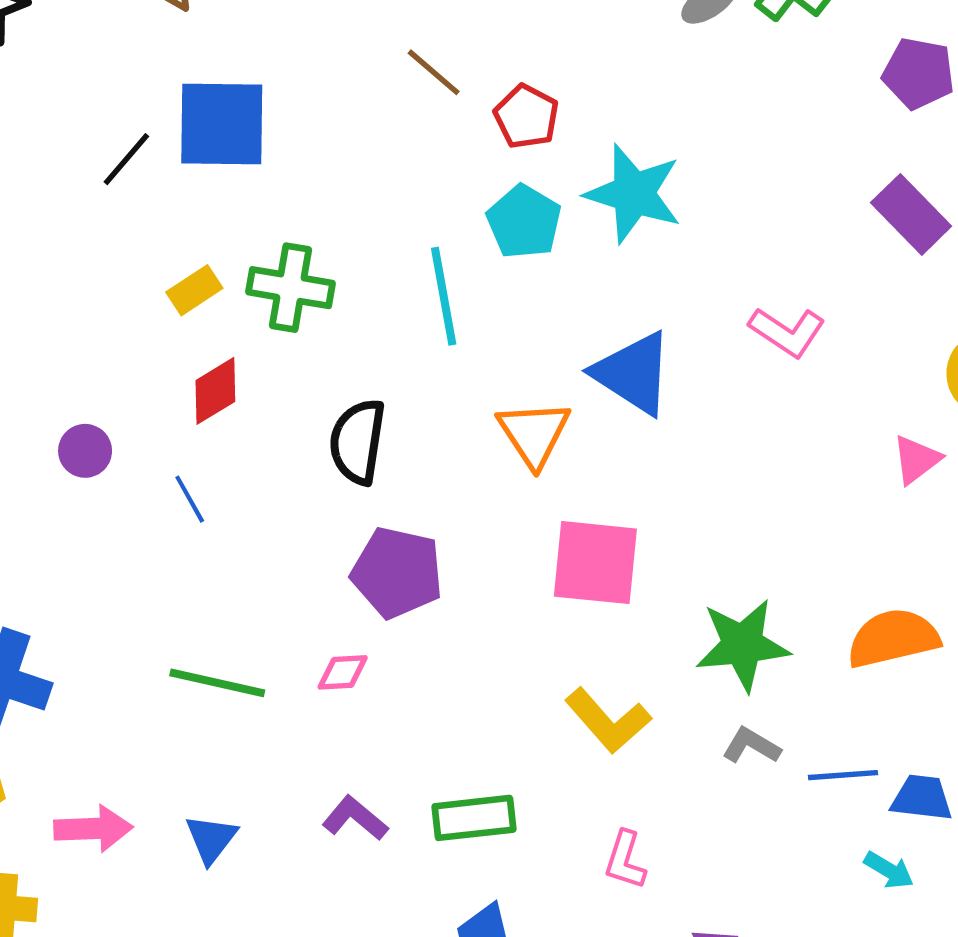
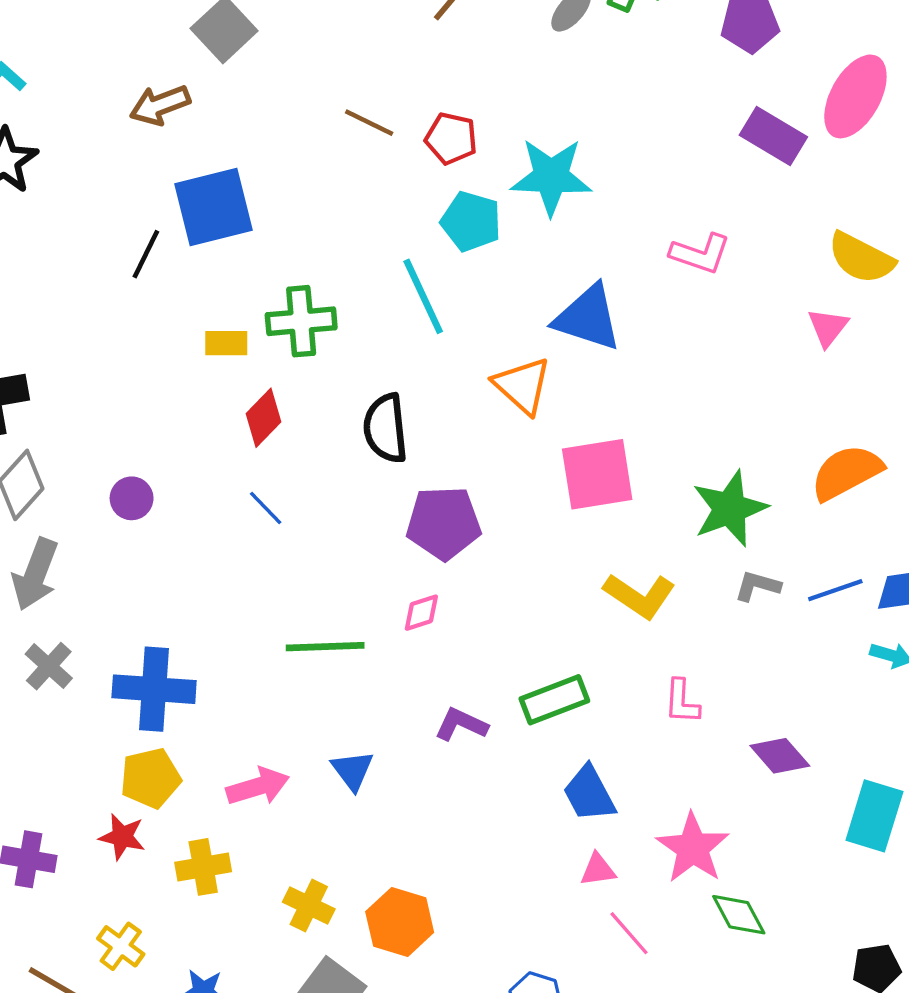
yellow rectangle: (194, 290) -> (226, 343), turned 48
purple circle: (85, 451) -> (132, 498), moved

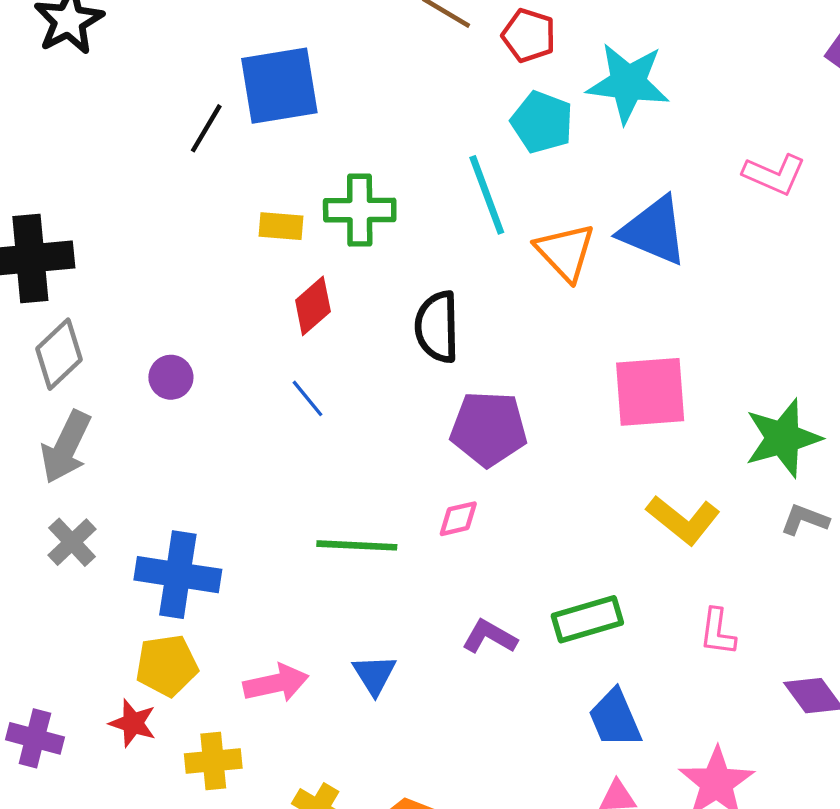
orange triangle: (522, 386) -> (565, 252), moved

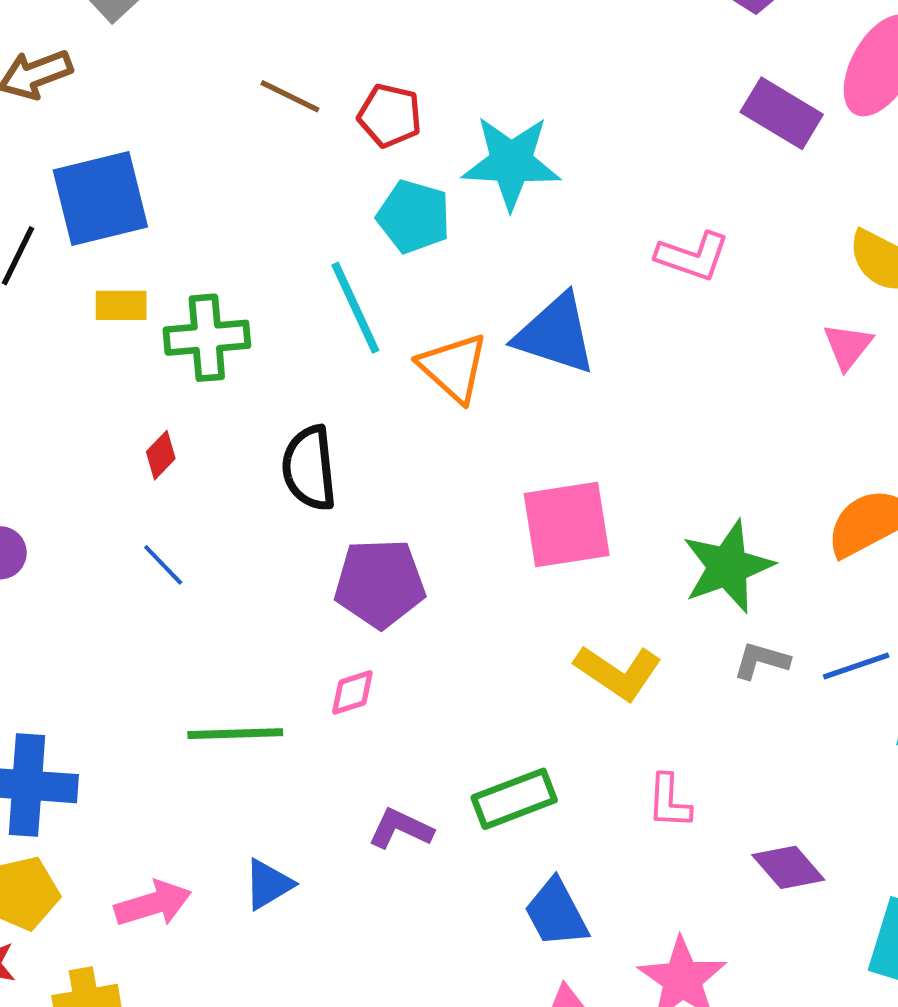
yellow rectangle: (281, 226) -> (121, 305), moved
red diamond: (313, 306) -> (161, 455), size x0.7
blue triangle: (374, 675) -> (268, 884), turned 36

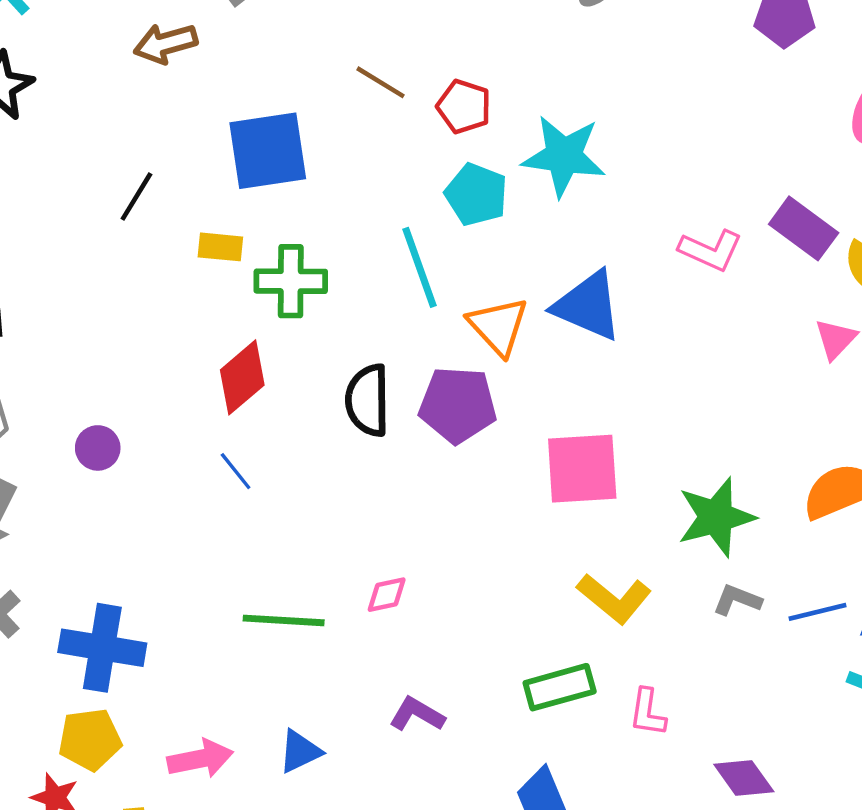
purple rectangle: (782, 113) -> (804, 228), moved
blue square: (100, 198) -> (268, 151), moved
red diamond: (161, 455) -> (242, 377), size x1.8
purple pentagon: (380, 583) -> (458, 405), moved
green rectangle: (514, 799) -> (560, 687), moved

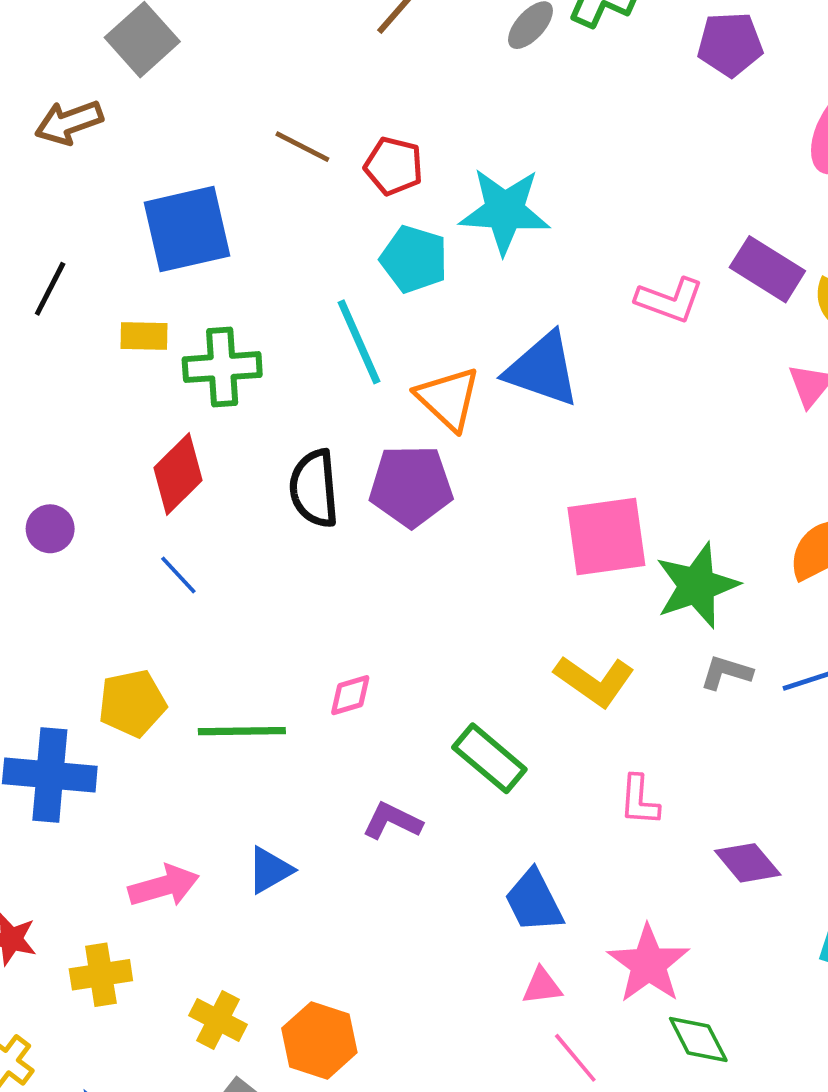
purple circle: (98, 448) -> (50, 529), moved
pink square: (582, 469) -> (606, 537), moved
green rectangle: (560, 687) -> (489, 758), moved, turned 60
yellow pentagon: (90, 740) -> (132, 703), moved

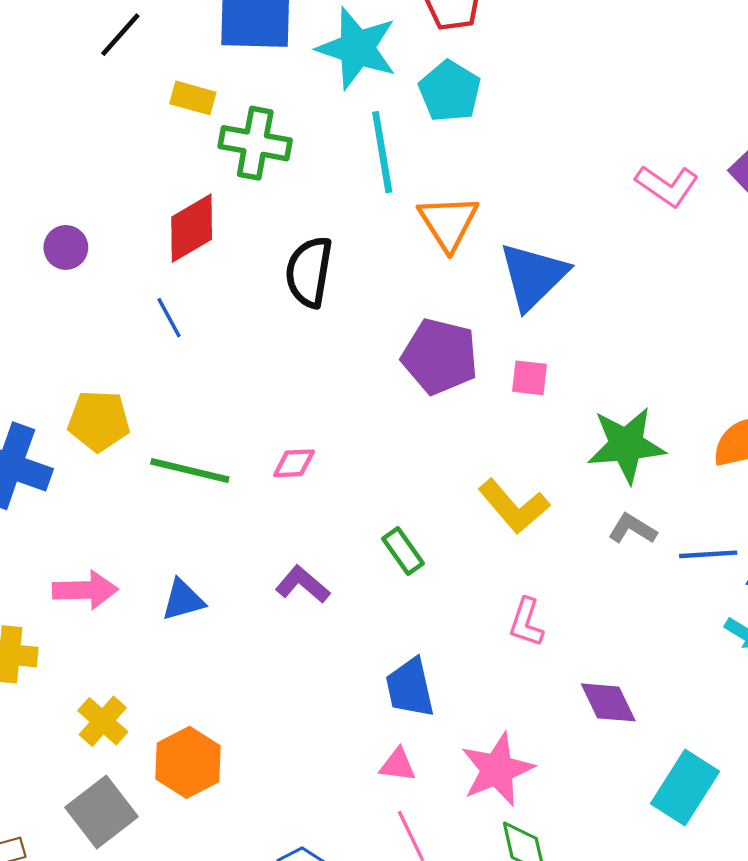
cyan star: (505, 211) -> (357, 48), moved
blue triangle: (543, 369) -> (533, 276), moved, turned 42
purple pentagon: (411, 486) -> (440, 356), moved
pink square: (606, 537) -> (529, 378), moved, size x0.5
green rectangle: (489, 758) -> (403, 551), size x0.7

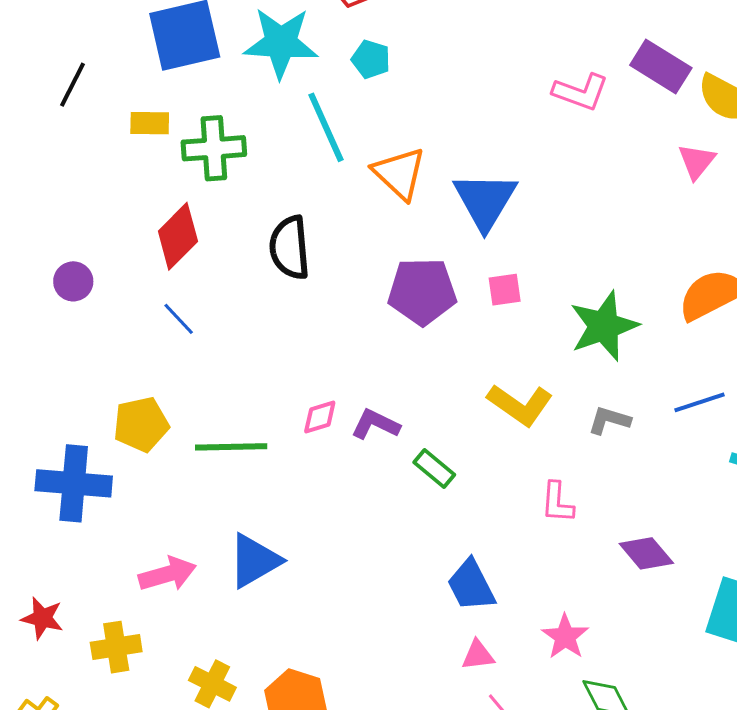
cyan pentagon: (450, 91) -> (371, 59), size x0.7
gray L-shape: (632, 529) -> (609, 420), moved
purple L-shape: (303, 584) -> (375, 424), moved
blue triangle: (183, 600) -> (254, 561), size x1.4
pink star: (497, 769) -> (565, 637), size x0.7

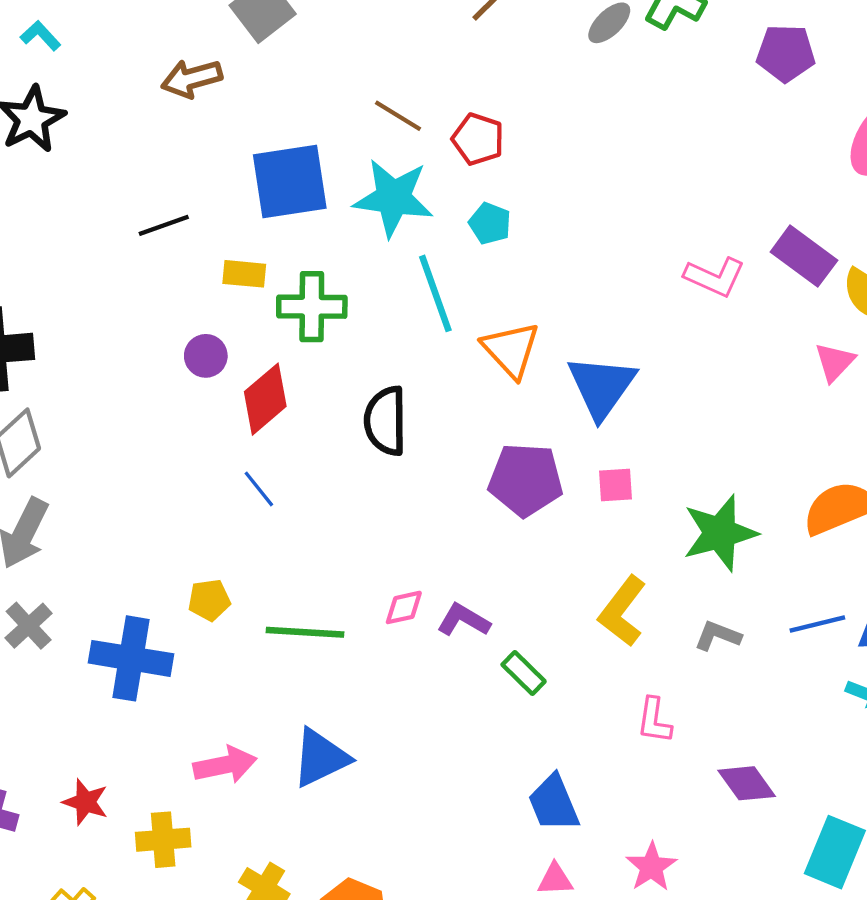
black line: (73, 85) -> (164, 225), turned 39
purple circle: (73, 281) -> (206, 356), moved
yellow L-shape: (520, 405) -> (622, 611), turned 88
yellow pentagon: (141, 424) -> (209, 600), size x0.7

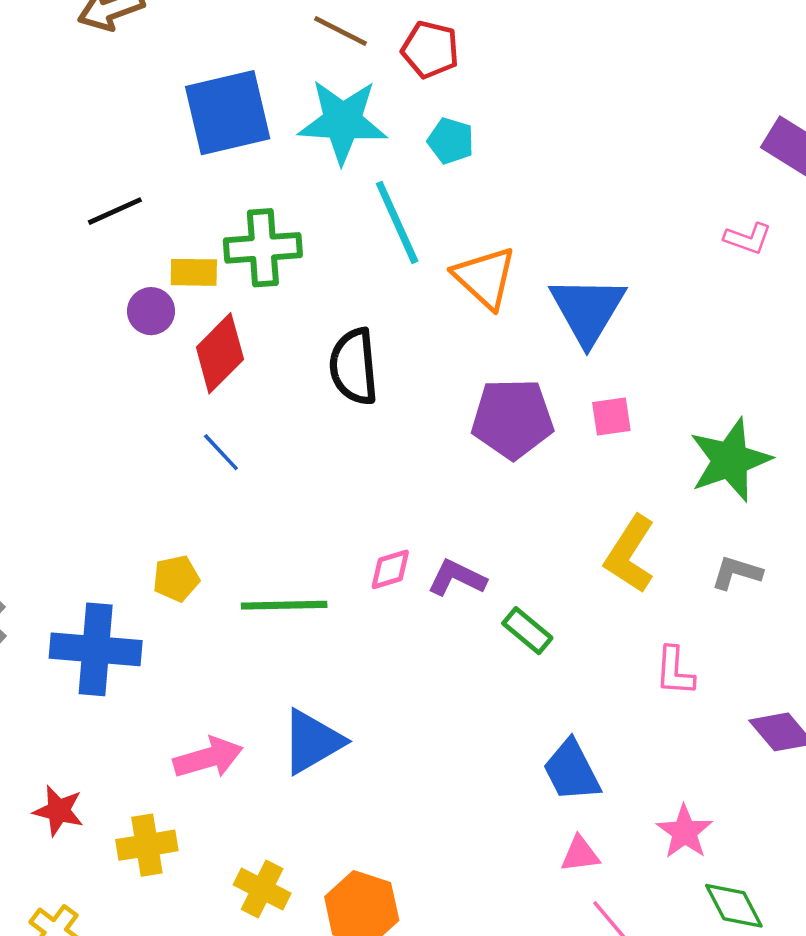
black line: (164, 225) -> (115, 211), moved
yellow rectangle: (244, 274) -> (194, 272), moved
pink L-shape: (715, 277) -> (748, 238), moved, size x0.7

